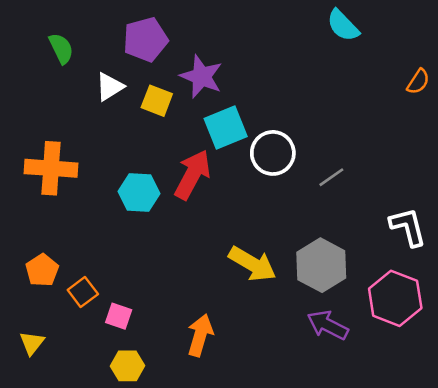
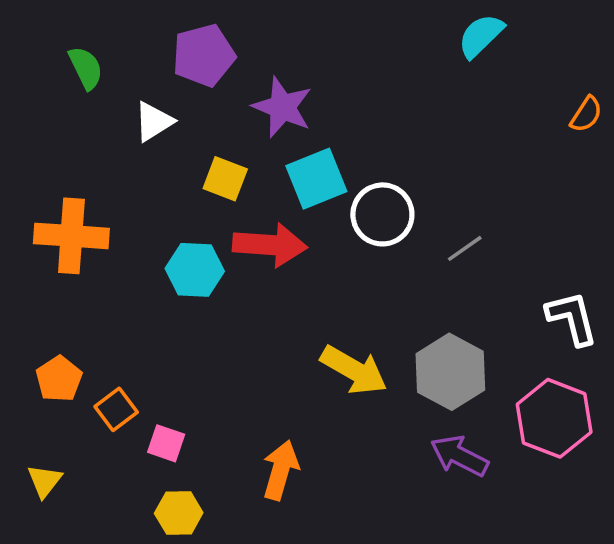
cyan semicircle: (343, 25) -> (481, 36), turned 90
yellow square: (157, 101) -> (225, 179), moved
red arrow: (192, 175) -> (270, 245), turned 66

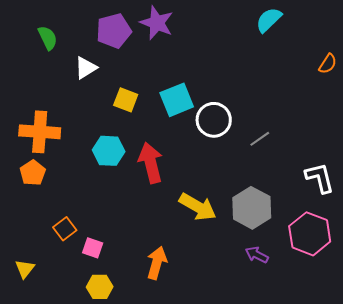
purple star: (282, 107) -> (157, 23), moved
red arrow: (270, 245) -> (151, 163), moved, turned -108
orange pentagon: (59, 379) -> (33, 173), moved
purple arrow: (459, 456) -> (257, 255), size x0.7

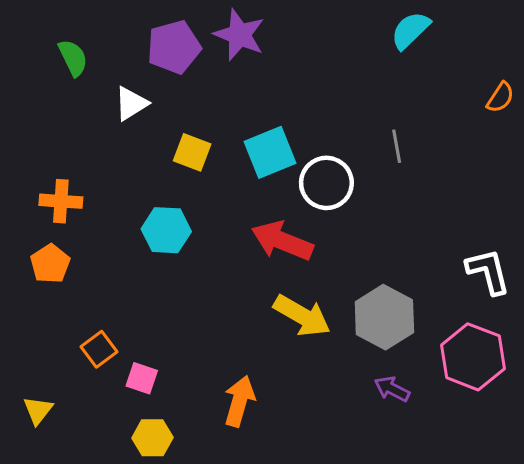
orange cross: (40, 132) -> (61, 201), size x0.7
gray line: (260, 139) -> (397, 146), moved, turned -65
red arrow: (151, 163) -> (282, 241), moved, turned -54

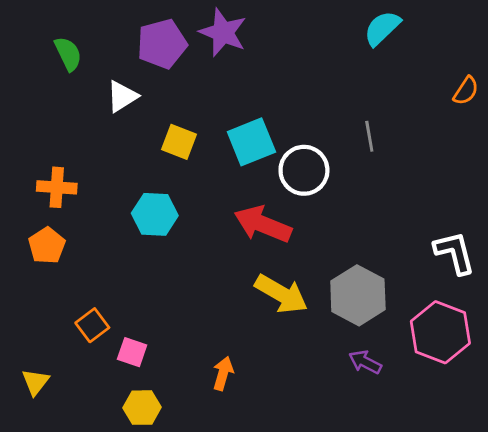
orange arrow: (239, 401) -> (223, 373), size x0.7

